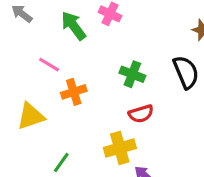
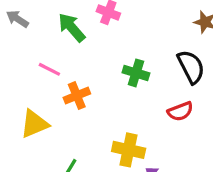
red semicircle: (141, 114) -> (180, 111), moved
yellow cross: (120, 148) -> (129, 150), turned 32

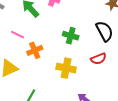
yellow cross: (129, 150) -> (66, 68), moved

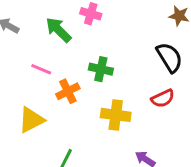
green cross: (71, 36) -> (101, 69), moved

